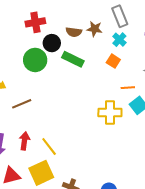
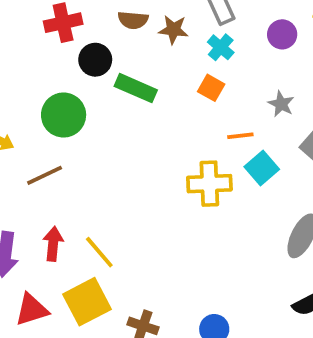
brown semicircle: (74, 32) -> (133, 20), moved
green circle: (35, 60) -> (64, 115), moved

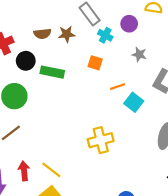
cyan cross: (221, 47) -> (105, 35), moved
gray star: (281, 104) -> (139, 54), moved
yellow cross: (209, 184) -> (101, 140), moved

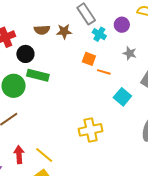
green rectangle: (52, 72) -> (38, 75), moved
orange line: (118, 87) -> (104, 72), moved, turned 32

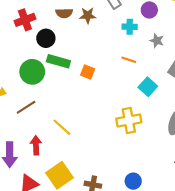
cyan cross: (99, 34) -> (130, 27), moved, turned -32
orange square: (89, 59) -> (88, 72), moved
yellow cross: (91, 130) -> (129, 120), moved
yellow line: (44, 155) -> (62, 127), moved

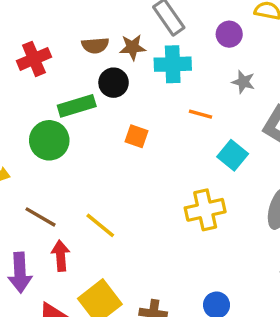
cyan cross: (130, 27) -> (173, 64), moved, size x1.5
black circle: (46, 38) -> (114, 83), moved
green rectangle: (58, 61) -> (77, 106), moved, turned -30
brown line: (26, 107) -> (40, 217), moved, turned 66

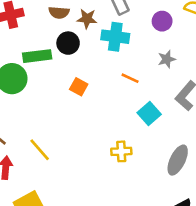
gray star: (243, 82) -> (167, 59), turned 30
yellow cross: (205, 210) -> (121, 151), size x0.7

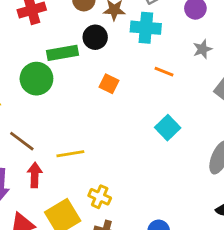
cyan square: (149, 113) -> (168, 128), moved
yellow line: (40, 150) -> (70, 154), turned -55
yellow cross: (121, 151) -> (100, 197), moved, turned 30

